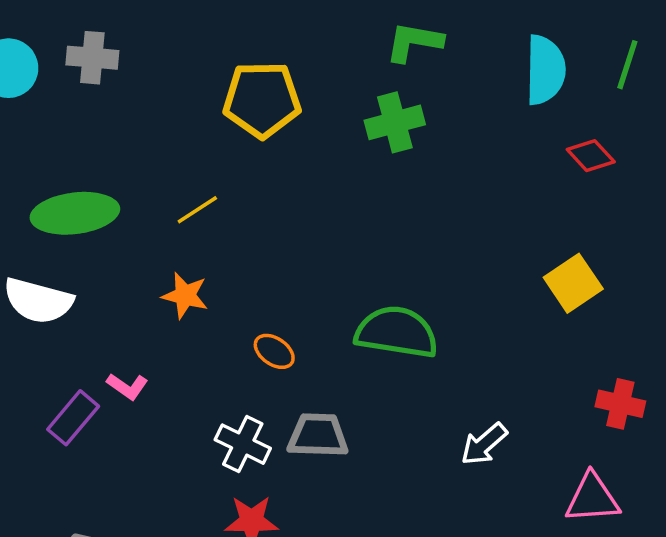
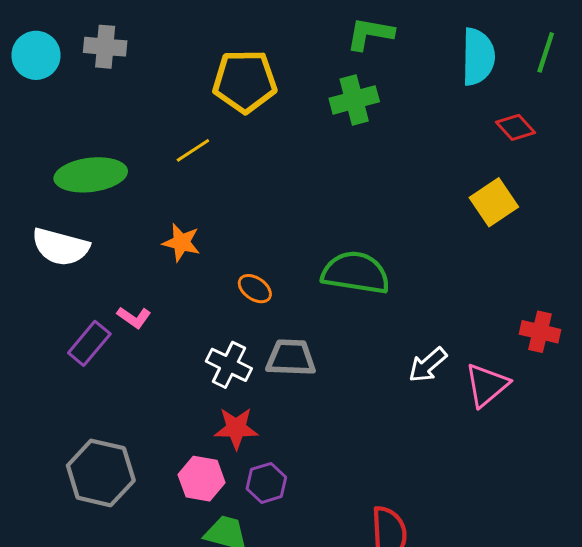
yellow line: (197, 210) -> (193, 150), moved
yellow square: (573, 283) -> (494, 202), moved
pink triangle: (592, 498) -> (487, 385), moved, turned -36

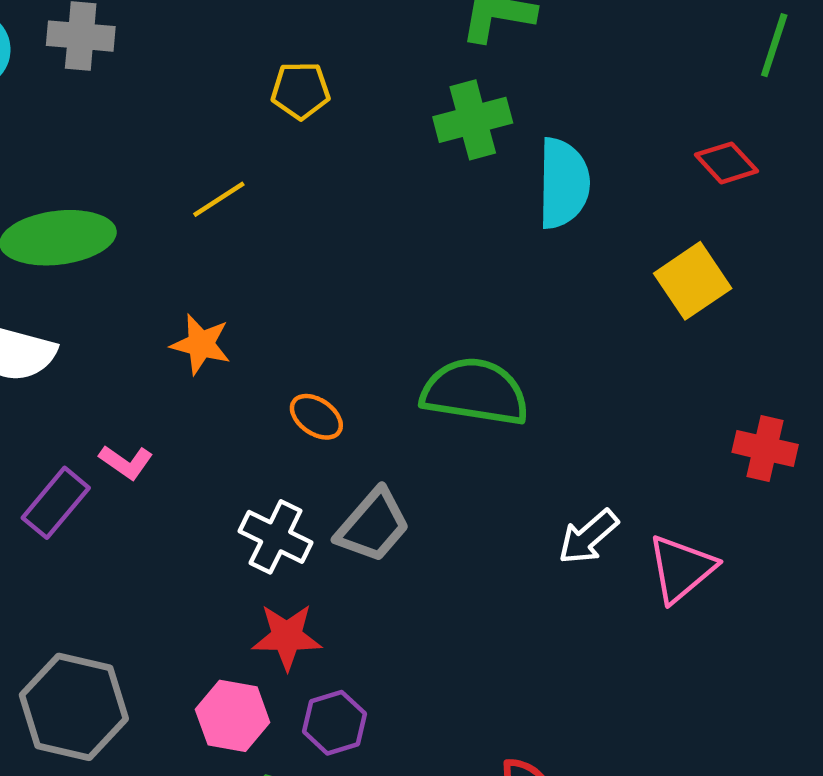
cyan semicircle: (478, 57) -> (563, 183), moved
yellow pentagon: (245, 81) -> (301, 90), size x0.6
red cross: (540, 332) -> (765, 448), moved
gray trapezoid: (291, 358) -> (373, 526), turned 129

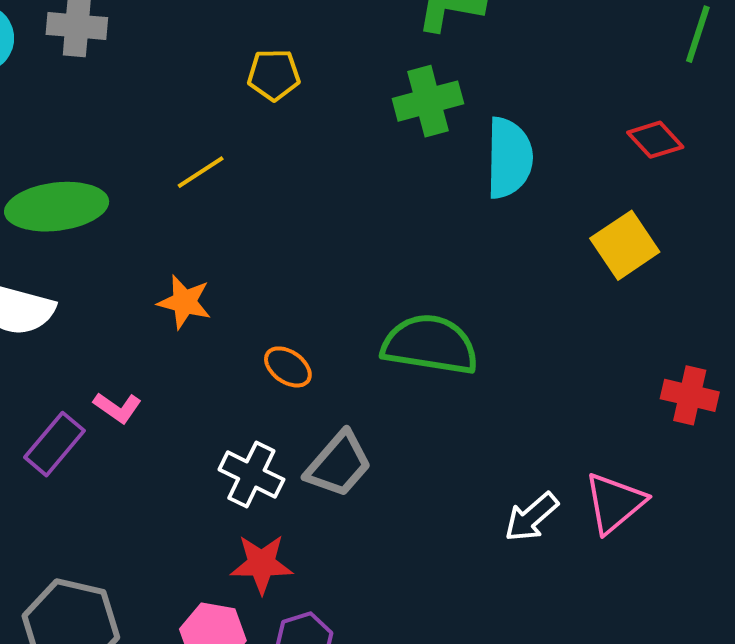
white arrow: (588, 537) -> (531, 517), moved

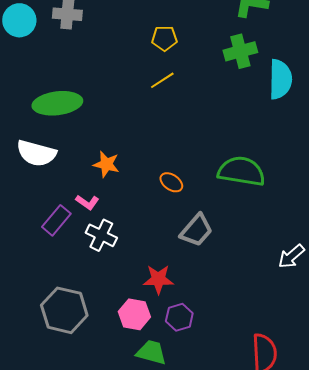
yellow line: (201, 172) -> (162, 80), moved
orange star: (184, 302) -> (106, 164), moved
white cross: (251, 475) -> (101, 235), moved

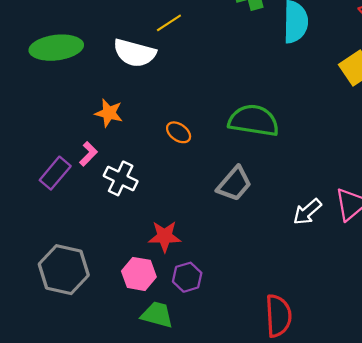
white semicircle: (36, 153) -> (135, 53), moved
pink L-shape: (87, 202) -> (88, 154), turned -80
gray trapezoid: (196, 230) -> (234, 184), moved
white cross: (101, 235) -> (121, 178), moved

